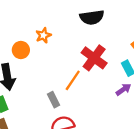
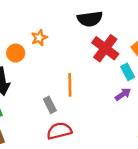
red cross: (94, 58) -> (105, 48), moved
orange line: (73, 80) -> (70, 85), turned -35

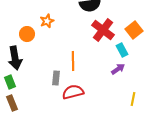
gray rectangle: (50, 105) -> (56, 78), turned 32
red semicircle: (59, 131) -> (73, 92), moved

